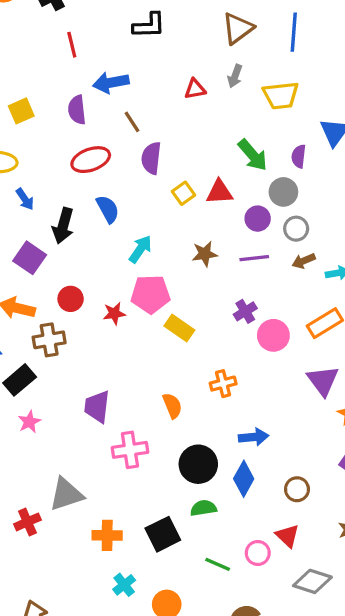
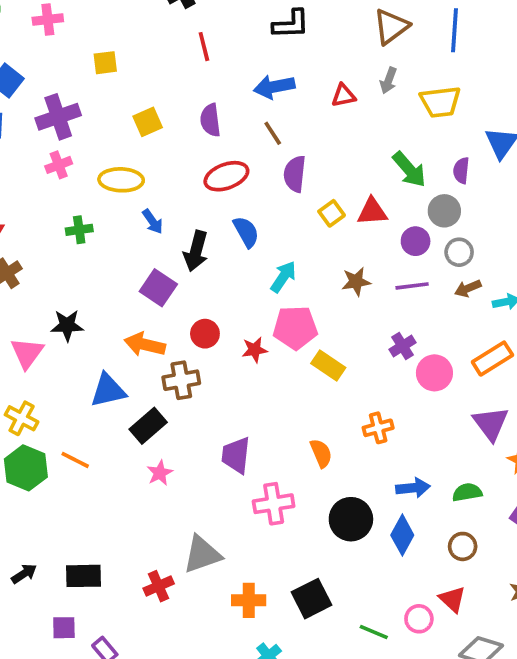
blue arrow: (111, 83) -> (274, 87), moved
green semicircle: (203, 508) -> (467, 492), moved

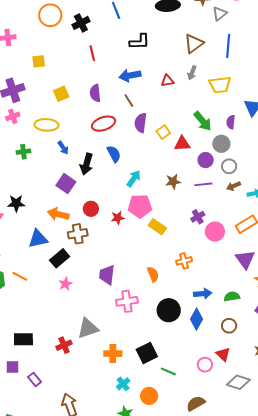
yellow square: (332, 213) -> (163, 132), moved
green line: (374, 632) -> (168, 371), moved

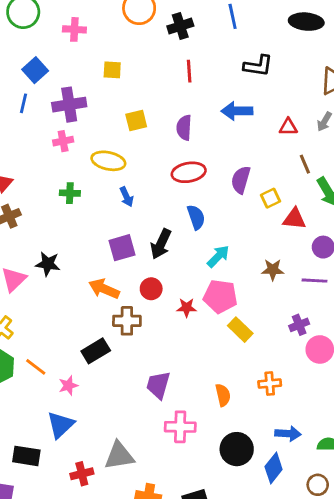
brown line: (129, 101) -> (305, 164), moved
black arrow: (87, 164) -> (161, 244), moved
purple square: (66, 184) -> (122, 248), turned 30
blue triangle: (38, 239) -> (61, 425), moved, turned -40
pink star: (65, 284) -> (68, 386), moved

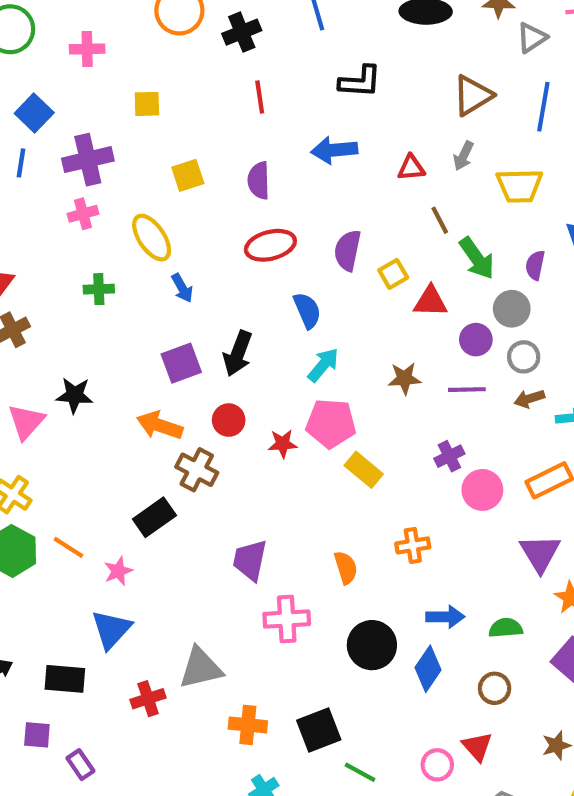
yellow ellipse: (108, 161) -> (152, 238), turned 48
blue semicircle: (196, 217) -> (307, 310), moved
brown cross: (127, 321) -> (197, 470), turned 32

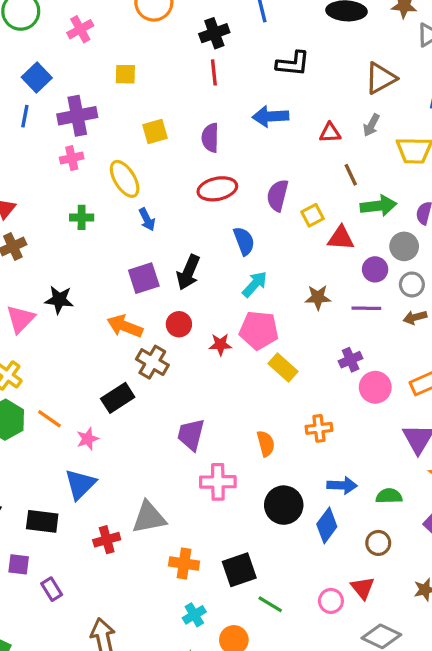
black cross: (242, 32) -> (214, 33), moved
pink cross: (87, 49) -> (80, 29), turned -30
green arrow: (477, 258) -> (378, 206), turned -64

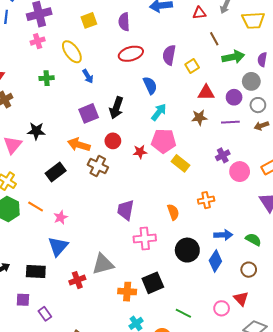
red triangle: (341, 238) -> (206, 93), moved
black rectangle: (118, 398) -> (56, 172), moved
green semicircle: (389, 496) -> (253, 240), turned 35
black square: (239, 570) -> (153, 283), moved

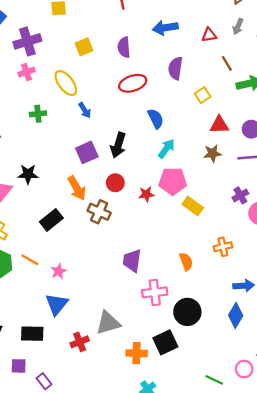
purple semicircle: (169, 55) -> (175, 68), moved
orange arrow: (79, 145) -> (77, 188), turned -135
black circle: (187, 250) -> (187, 312), moved
green line: (183, 313) -> (214, 380), moved

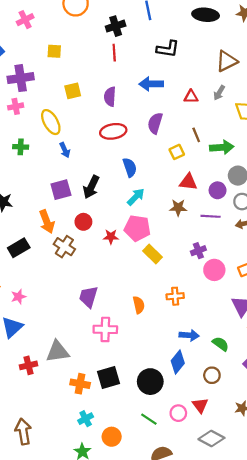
brown line: (227, 63) -> (196, 135), moved
black circle: (187, 312) -> (150, 382), moved

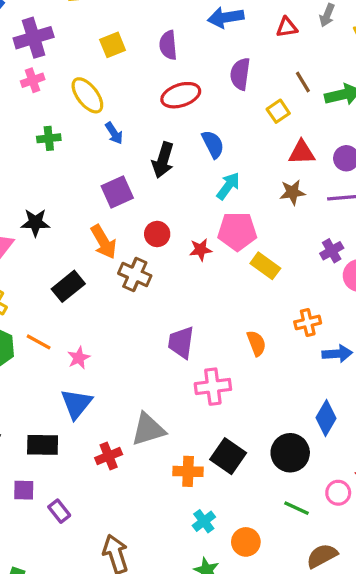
black arrow: (91, 187) -> (163, 160), moved
blue arrow: (189, 335) -> (337, 354), moved
black square: (108, 378) -> (228, 456), turned -30

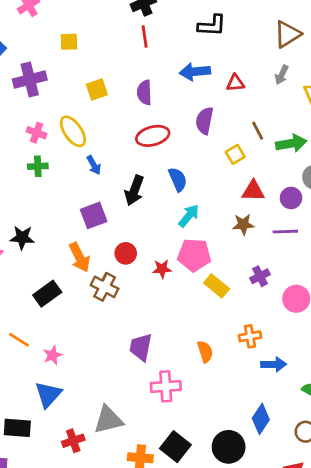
red triangle: (287, 27) -> (235, 83), moved
pink cross: (33, 80) -> (37, 133), moved, turned 36
purple cross: (332, 251) -> (260, 276), moved

